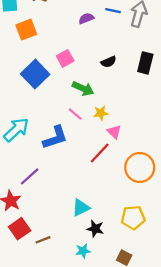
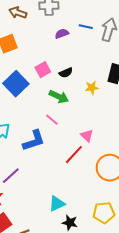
black semicircle: (109, 62) -> (66, 73), moved
yellow star: (101, 113) -> (92, 88), moved

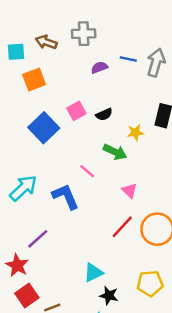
green arrow: (59, 97) -> (115, 152), moved
blue L-shape: (34, 141) -> (65, 197), turned -95
red line: (74, 155) -> (122, 227), moved

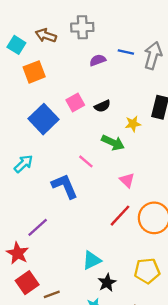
cyan square: (16, 52) -> (16, 45), turned 36
cyan arrow: (23, 188) -> (23, 164), moved, size x0.7
black star: (109, 296) -> (107, 283), turned 30

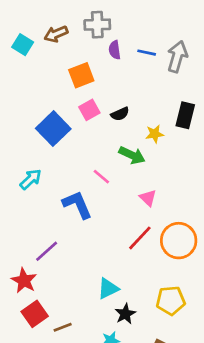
brown arrow: (46, 35) -> (56, 34), turned -42
purple semicircle: (98, 60) -> (115, 50), moved, turned -77
orange square: (34, 72) -> (81, 75), moved

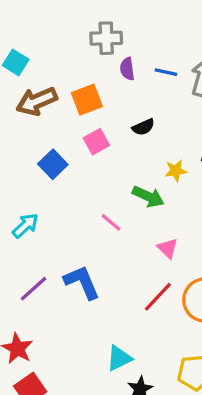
brown arrow: (56, 34) -> (37, 101), moved, size x1.4
black semicircle: (120, 114) -> (143, 127), moved
blue square: (53, 129) -> (53, 164), size x0.7
blue L-shape: (77, 205) -> (82, 282), moved
purple line: (47, 251) -> (33, 289), moved

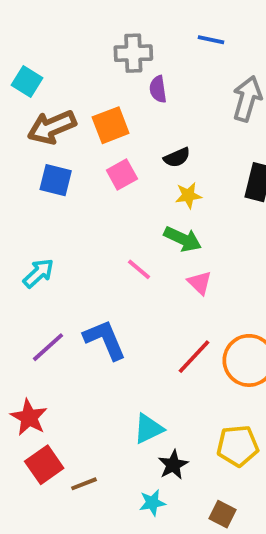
blue line: (166, 72) -> (211, 40), moved
blue square: (53, 164) -> (56, 180), moved, turned -32
yellow star: (176, 171) -> (188, 195), moved
pink triangle: (168, 248) -> (200, 283), moved

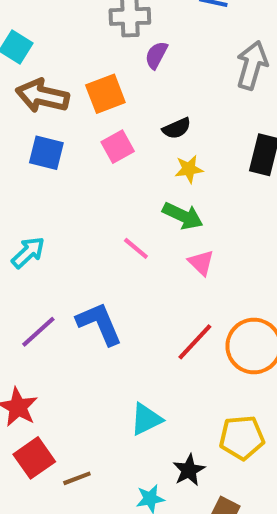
purple semicircle: (158, 89) -> (156, 55), turned 36
brown arrow: (52, 127) -> (42, 96), turned 36
black star: (173, 465) -> (189, 470), moved

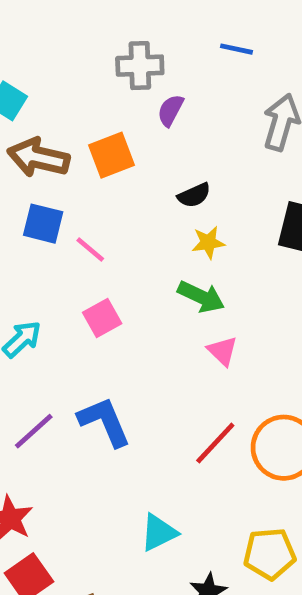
pink square: (118, 147) -> (102, 318), moved
pink line: (136, 248) -> (90, 250), moved

